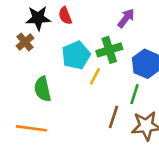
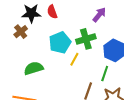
green semicircle: (43, 89) -> (34, 68), turned 84

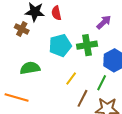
brown cross: (21, 32) -> (22, 29), turned -32
yellow line: (74, 59) -> (71, 79), moved

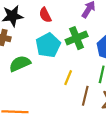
red semicircle: (56, 13) -> (45, 15), moved
green semicircle: (30, 68) -> (20, 64), moved

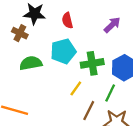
green cross: (77, 38) -> (92, 63), moved

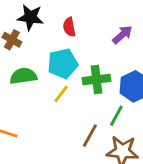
yellow line: (76, 88) -> (61, 94), moved

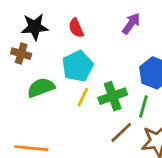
green cross: (97, 80) -> (113, 96), moved
brown line: (90, 136) -> (121, 132), turned 30

